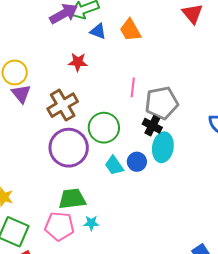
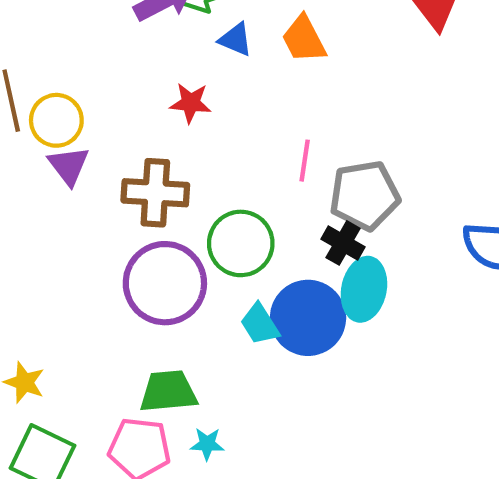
brown cross: (63, 105) -> (155, 193), turned 32
blue circle: (137, 162) -> (308, 318), size x1.8

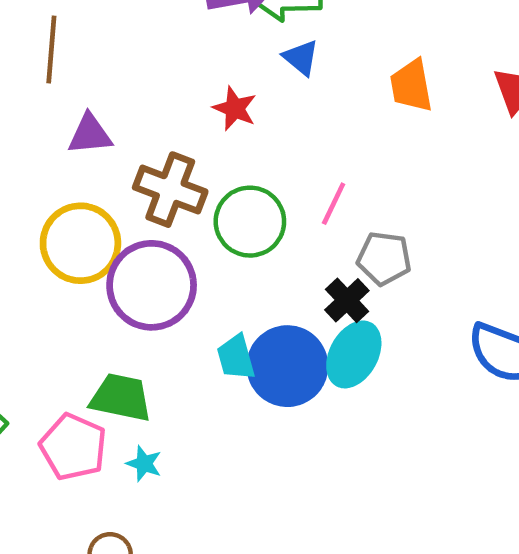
orange trapezoid: (304, 39) -> (411, 86), moved
yellow circle: (56, 120) -> (80, 243), moved, size x1.4
purple triangle: (69, 166) -> (90, 134), turned 45
gray pentagon: (365, 195) -> (384, 258), size x0.7
green circle: (241, 243) -> (250, 222), moved

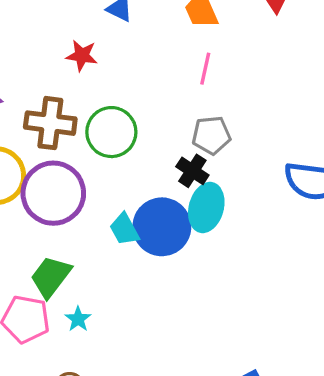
pink line: (334, 204) -> (205, 69), moved
green trapezoid: (121, 397) -> (51, 277), turned -51
cyan star: (144, 464) -> (78, 319), turned 30

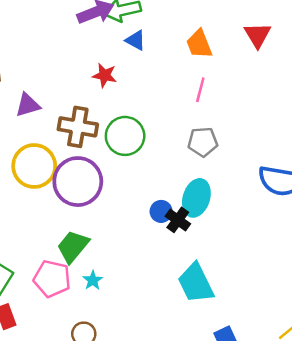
black cross: (192, 171) -> (178, 220), moved
blue circle: (162, 227) -> (161, 211), size x0.5
cyan trapezoid: (124, 229) -> (196, 283), moved, size x1.6

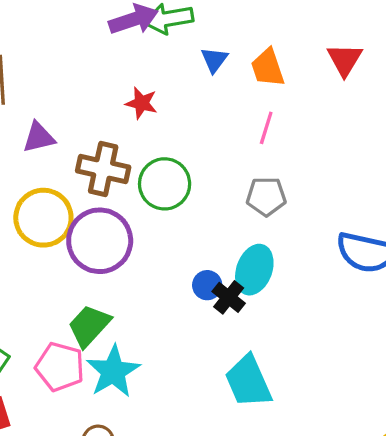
blue triangle: (136, 40) -> (214, 60), moved, turned 35
cyan star: (93, 280) -> (113, 371), size x2.0

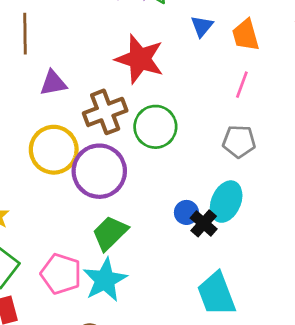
red star: (141, 103) -> (140, 59), size x1.8
brown cross: (103, 169) -> (105, 112), turned -36
green trapezoid: (89, 326) -> (110, 233), moved

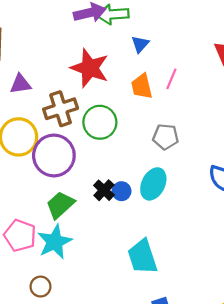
orange trapezoid: (246, 35) -> (142, 86), moved
pink line: (242, 85) -> (171, 79), moved
black cross: (204, 223) -> (104, 190), moved

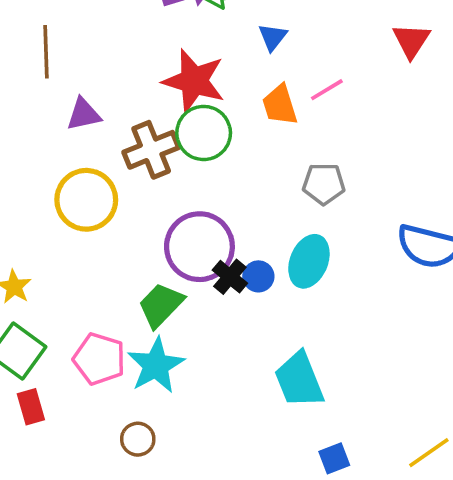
pink line: (171, 79) -> (327, 90), turned 40
green circle: (100, 122) -> (204, 133), moved
purple circle: (54, 155) -> (199, 247), moved

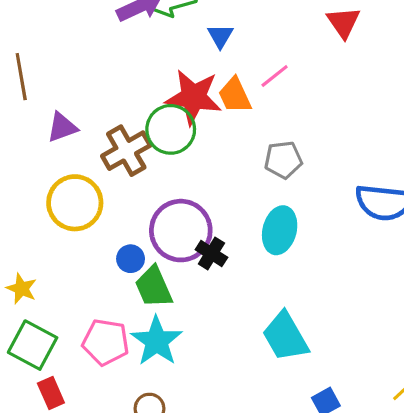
red star: (194, 81) -> (193, 97), moved
blue circle: (258, 276) -> (131, 259), moved
green trapezoid: (161, 305) -> (154, 287), turned -60

